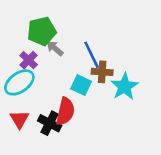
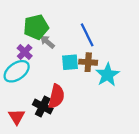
blue line: (92, 55) -> (87, 35), moved
cyan square: (81, 85) -> (70, 62), moved, turned -30
red triangle: (19, 119) -> (17, 117), moved

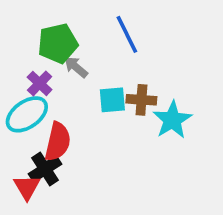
blue line: (87, 35) -> (127, 34), moved
red semicircle: (56, 96) -> (58, 142), moved
black cross: (43, 107) -> (45, 169), moved, turned 30

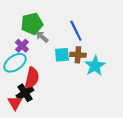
blue line: (127, 34) -> (76, 31), moved

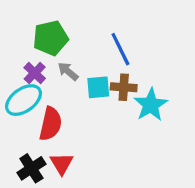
gray arrow: (42, 37) -> (68, 71), moved
black cross: (25, 93) -> (31, 168), moved
red triangle: (15, 103) -> (62, 164), moved

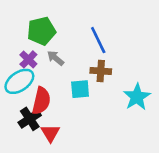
cyan square: (98, 87) -> (80, 89), moved
cyan star: (151, 105) -> (137, 97), moved
black cross: (31, 168) -> (30, 119), moved

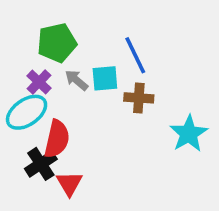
cyan square: (80, 89) -> (105, 78), moved

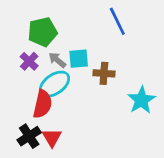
blue line: (135, 55) -> (117, 21), moved
cyan ellipse: (27, 112) -> (55, 84), moved
black cross: (41, 164) -> (29, 136), moved

